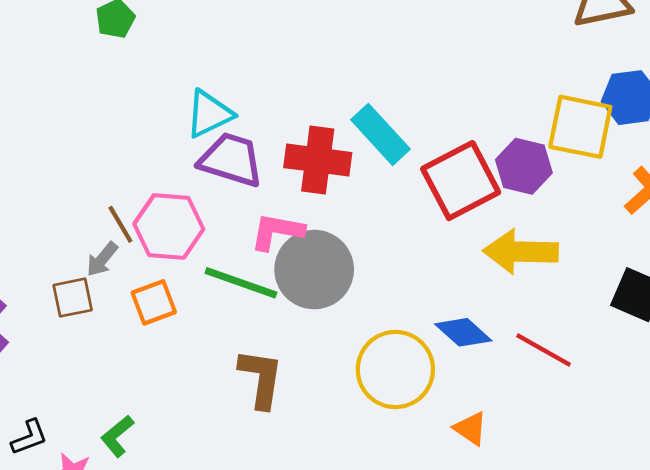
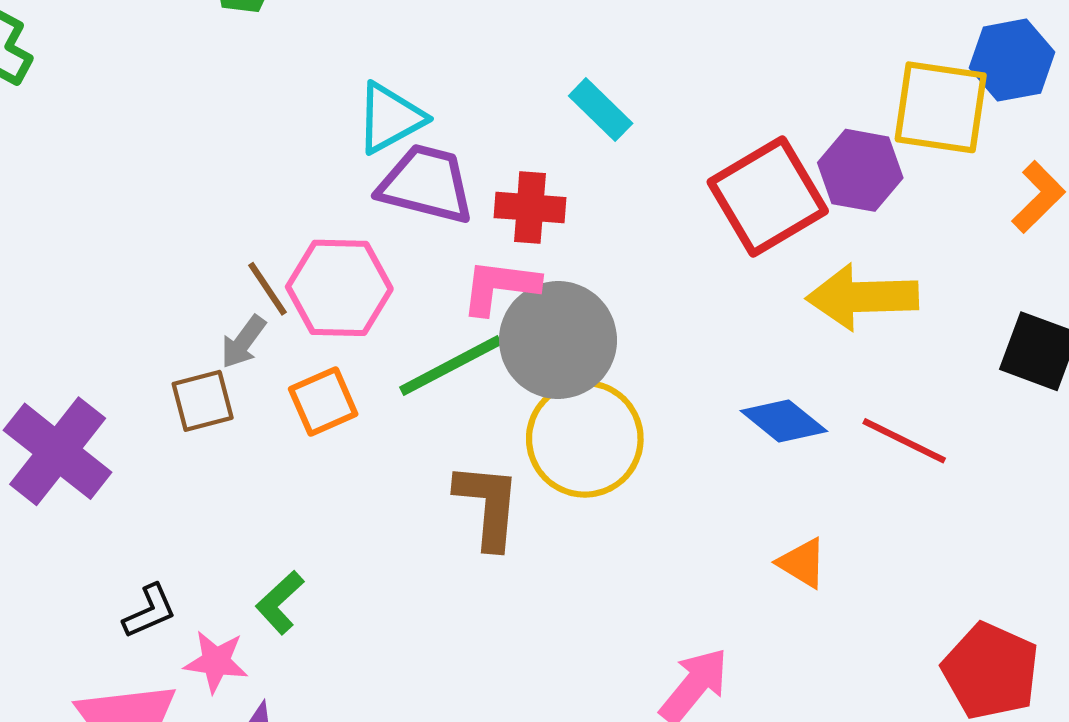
cyan rectangle: (380, 134) -> (601, 110), moved, size x0.7
red cross: (318, 160) -> (530, 208), moved, size x0.7
green line: (241, 283) -> (451, 366), turned -44
yellow circle: (395, 369) -> (585, 439), moved

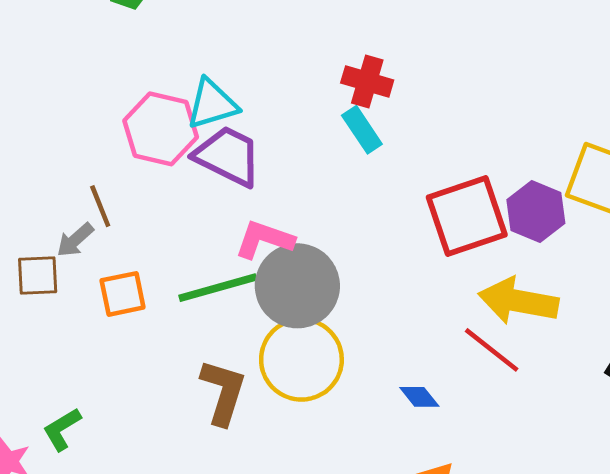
red cross: (530, 208) -> (367, 82), moved
pink hexagon: (339, 288) -> (161, 129), moved
blue diamond: (784, 421) -> (419, 397), moved, size x0.7
red line: (904, 441) -> (492, 350), moved

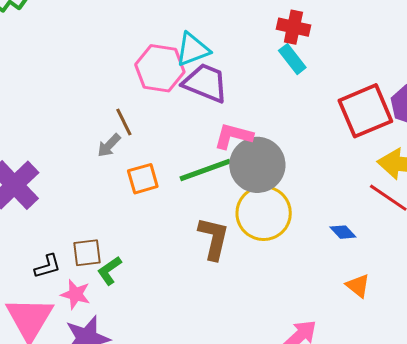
brown square: (38, 275) -> (87, 253), moved

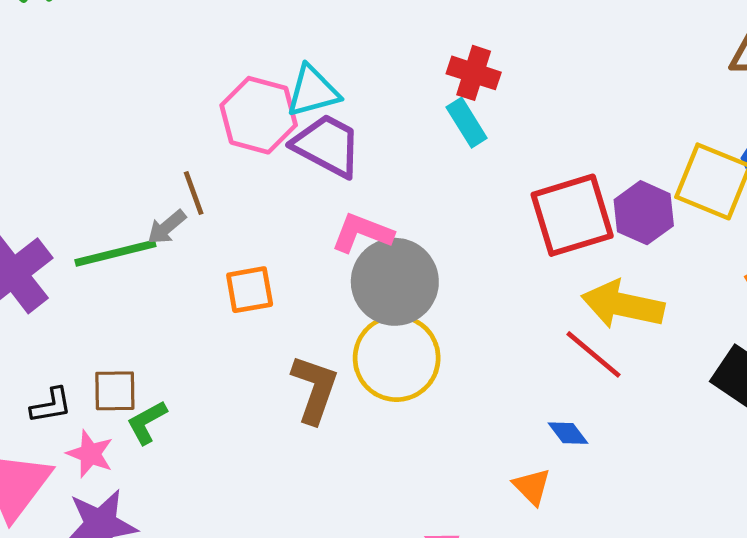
green line: (205, 170) -> (115, 253), moved
orange square: (143, 179) -> (250, 290), moved
blue diamond: (343, 232) -> (568, 433), moved

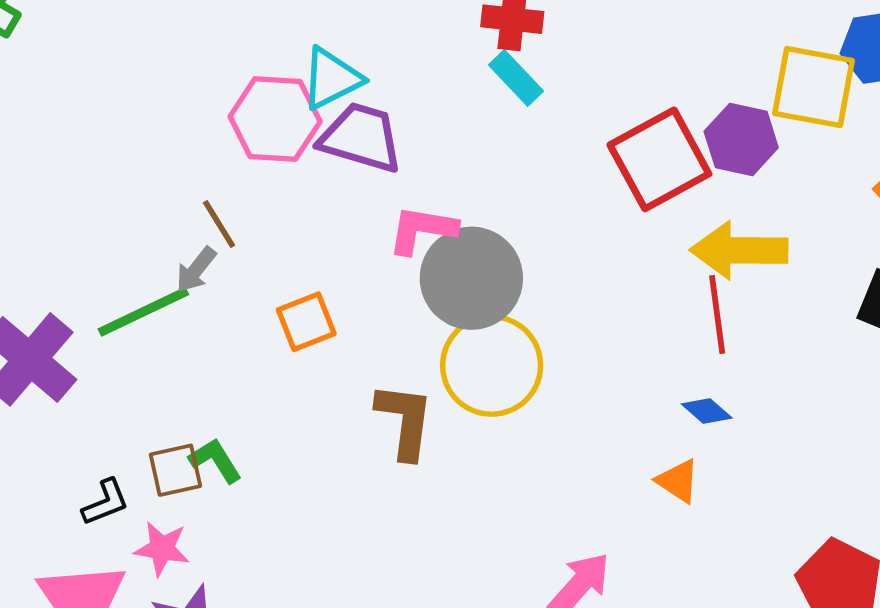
red line: (593, 354) -> (717, 314), turned 54
green L-shape: (147, 422) -> (215, 460), moved, turned 99

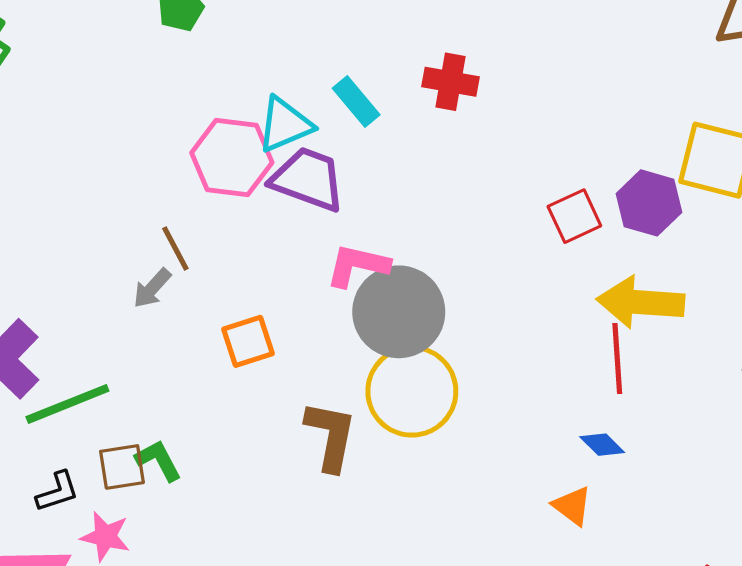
cyan rectangle: (516, 78) -> (356, 101), moved
red square: (659, 159) -> (574, 216), size x0.6
green line: (143, 312) -> (67, 404), moved

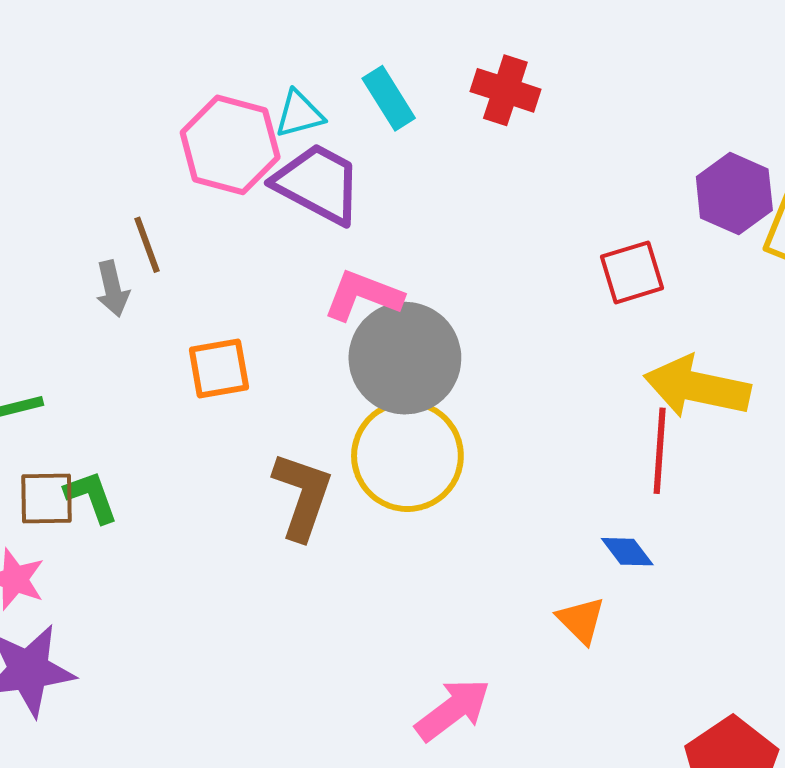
cyan triangle: (285, 125) -> (299, 114), size x0.7
purple hexagon: (649, 203) -> (734, 193), moved
gray arrow: (152, 288) -> (112, 289), turned -63

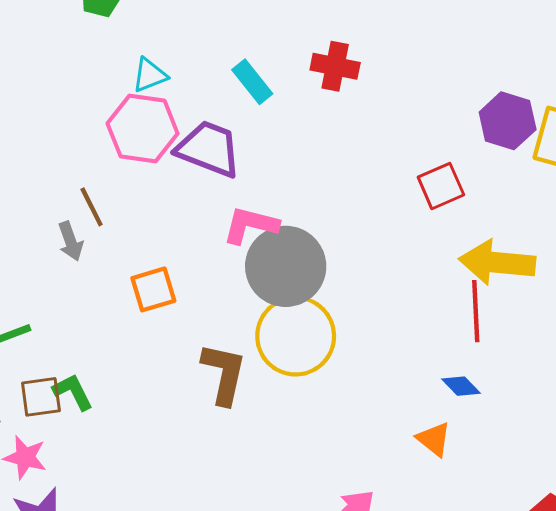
cyan triangle: (299, 114) -> (150, 75), moved

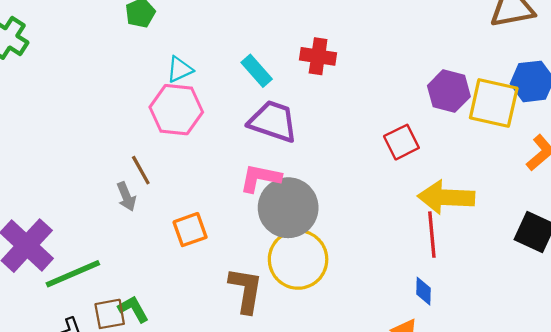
purple trapezoid: (209, 149) -> (273, 121), moved
blue diamond: (461, 386) -> (423, 291), turned 48

